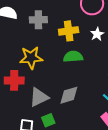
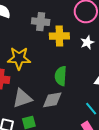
gray cross: (38, 20) -> (41, 22), moved
green semicircle: (73, 57) -> (61, 76), moved, turned -90

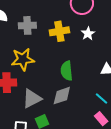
gray cross: (41, 22) -> (27, 25), moved

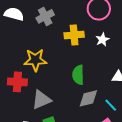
gray cross: (27, 25) -> (45, 16), moved, turned -30
gray diamond: (62, 96) -> (88, 98), moved

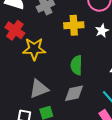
red cross: (17, 82) -> (15, 30), moved, turned 30
gray diamond: (88, 98) -> (74, 93), moved

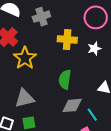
yellow star: (34, 49) -> (25, 58), turned 30
gray diamond: (74, 93) -> (72, 105), moved

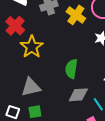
yellow cross: (67, 39) -> (76, 15), moved, turned 30

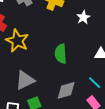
gray diamond: (78, 95) -> (66, 90), moved

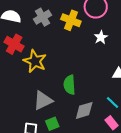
green semicircle: (61, 54) -> (69, 85), moved

